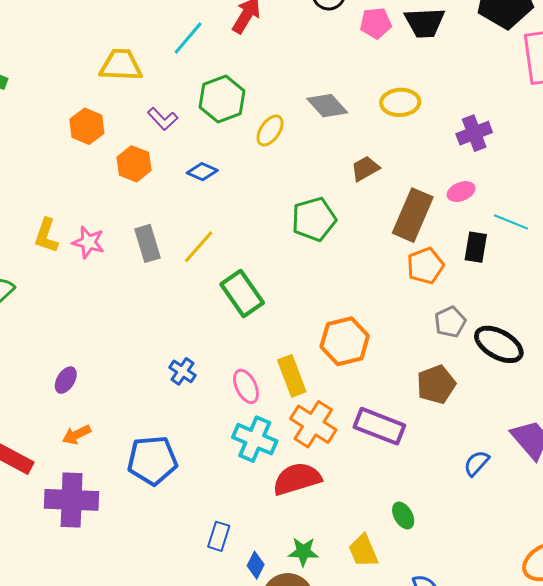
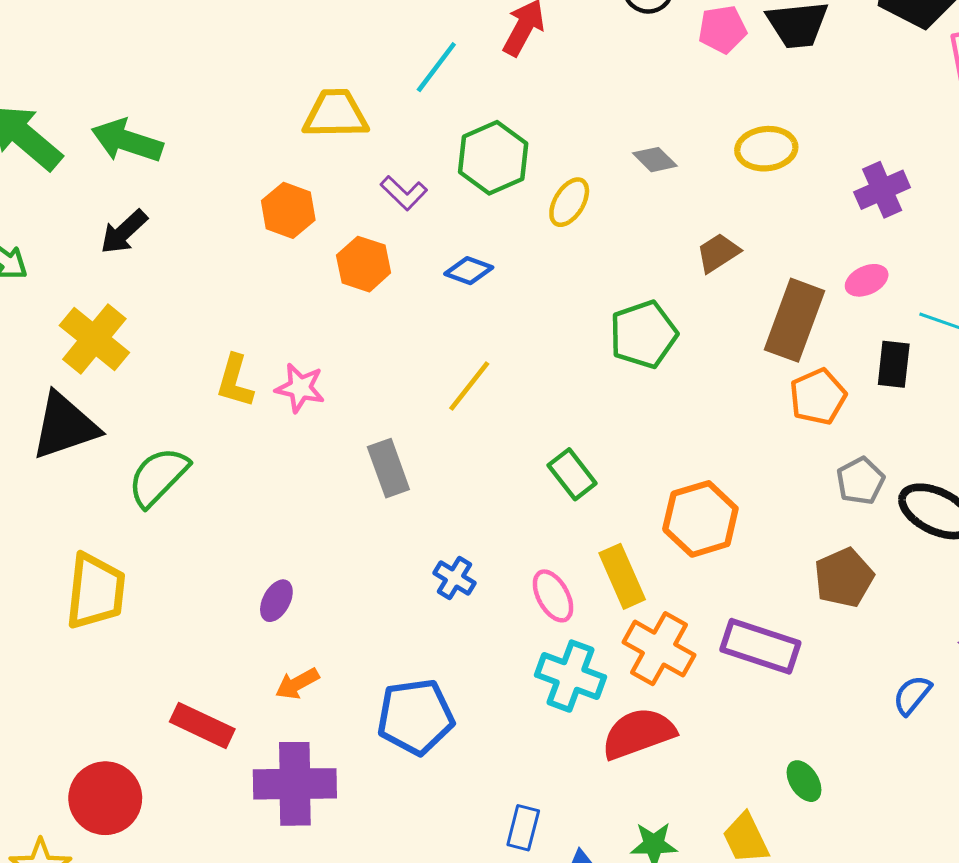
gray diamond: (327, 106) -> (655, 160), size x0.7
gray rectangle: (148, 243) -> (388, 468), moved
green rectangle: (242, 293) -> (572, 474), moved, size x0.7

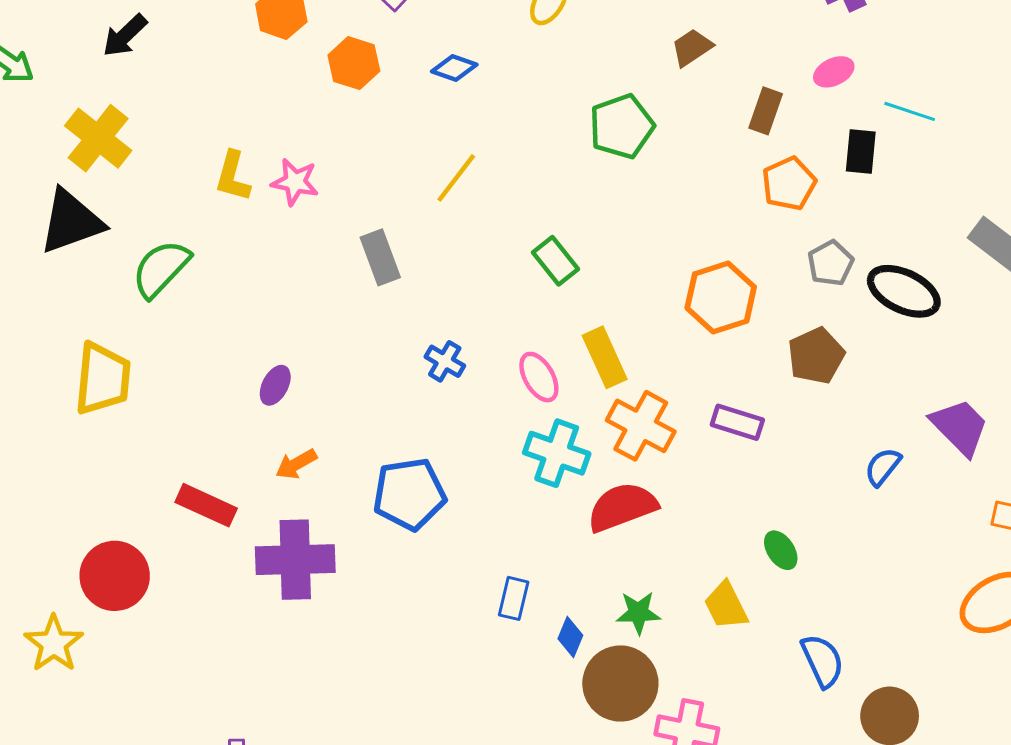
brown rectangle: (795, 320) -> (766, 111), size x0.6
orange hexagon: (700, 519) -> (721, 297), moved
purple rectangle: (760, 646) -> (737, 422), size x0.7

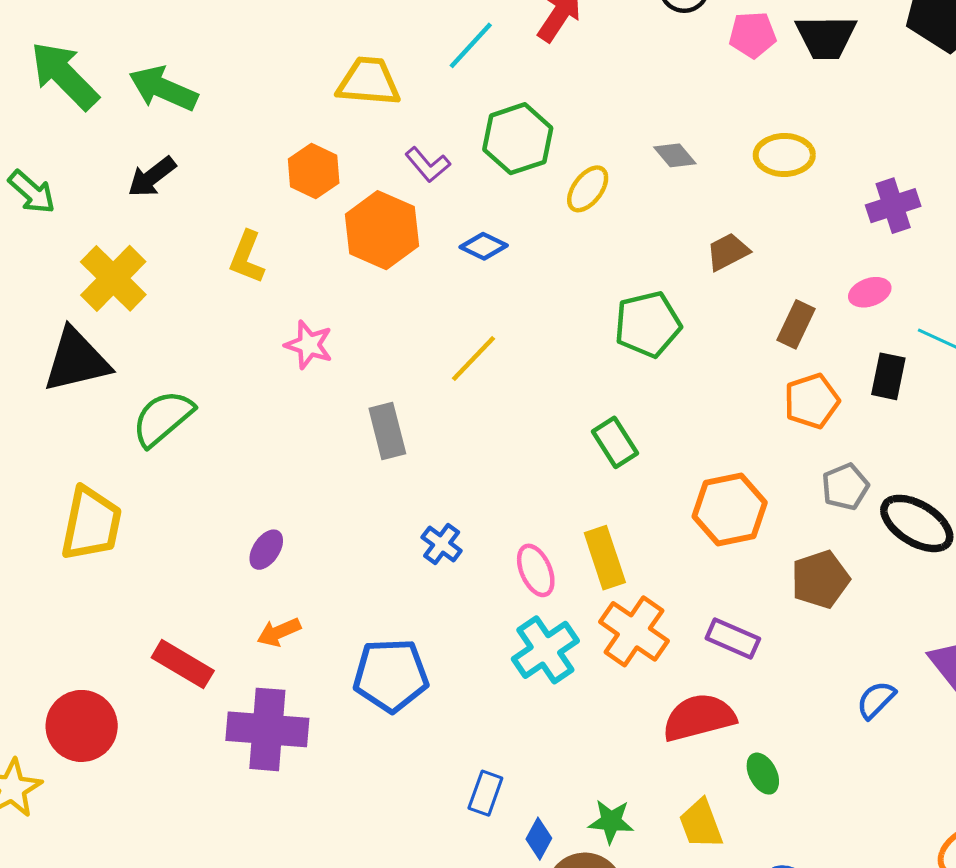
orange hexagon: (354, 63) -> (382, 230), size x1.4
yellow L-shape: (233, 176) -> (247, 257), moved
green rectangle: (555, 261) -> (615, 442), moved
cyan cross: (557, 453) -> (545, 650), turned 30
red semicircle: (622, 507) -> (699, 717), moved

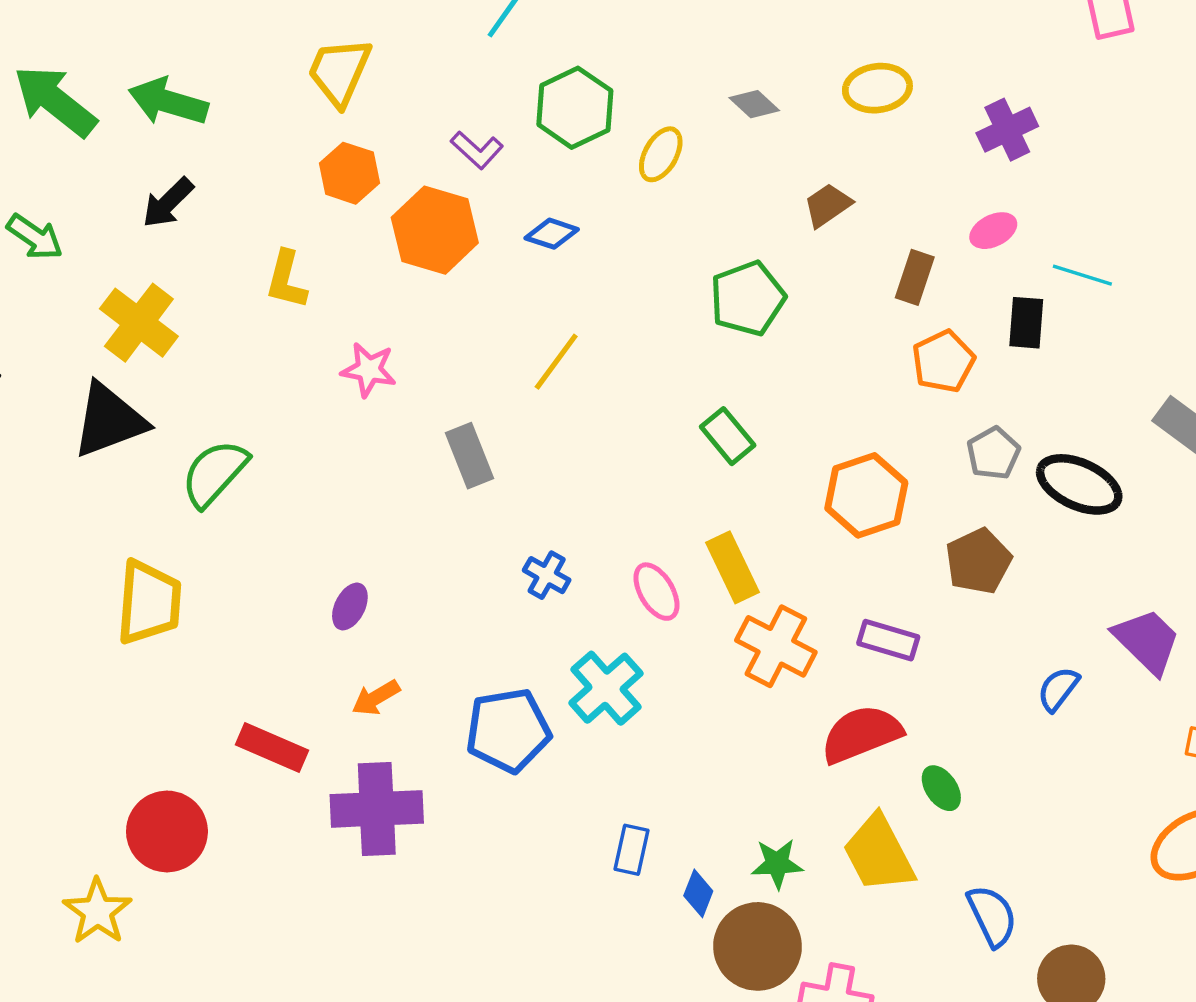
yellow trapezoid: (369, 82) -> (339, 72), moved, turned -64
cyan cross: (545, 650) -> (606, 688), moved
yellow trapezoid: (701, 824) -> (879, 854), size x1.4

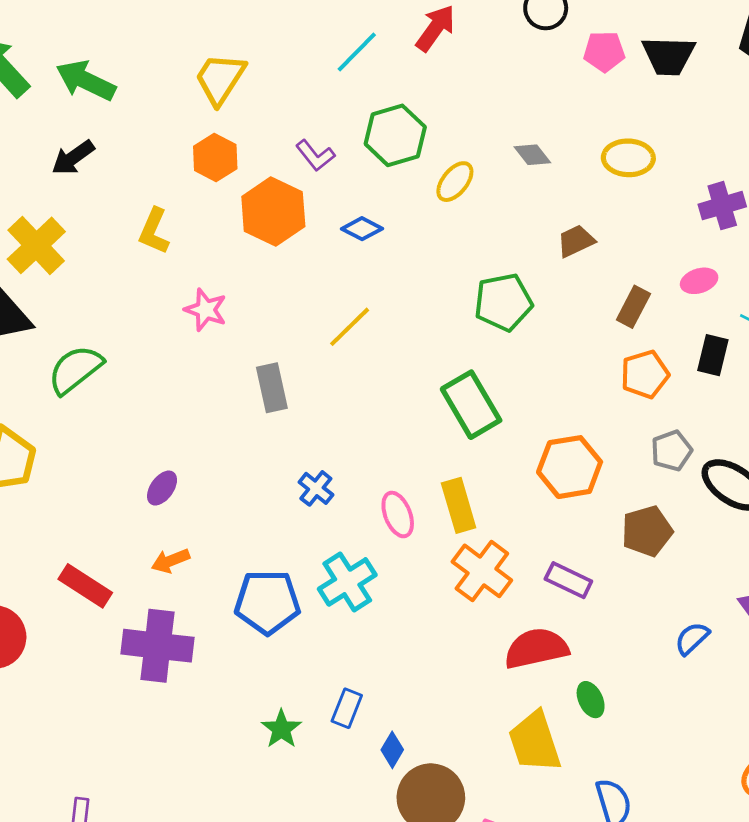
green rectangle: (728, 436) -> (471, 405), size x1.5
green star: (777, 864) -> (281, 729), moved, turned 30

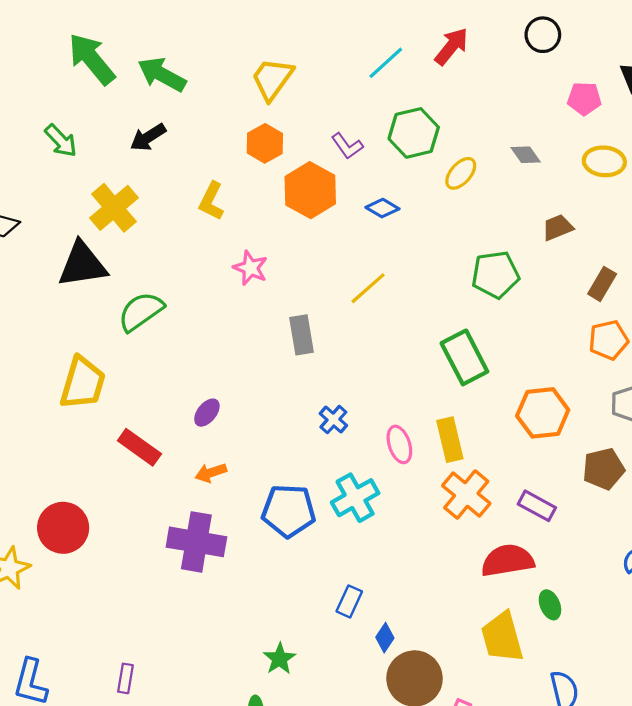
pink pentagon: (604, 51) -> (584, 99), moved
red rectangle: (85, 586) -> (139, 447), moved
green star: (281, 729) -> (280, 659), moved

